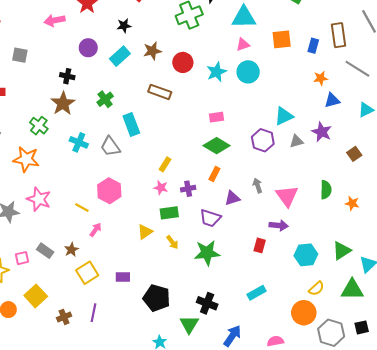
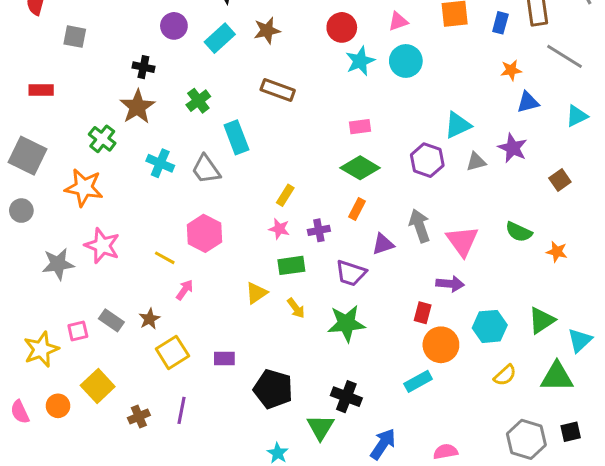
red circle: (183, 62) -> (342, 27), moved
gray arrow: (258, 185) -> (420, 226), size x1.5
green semicircle: (326, 190) -> (519, 232), turned 114
orange circle: (304, 313) -> (441, 345), moved

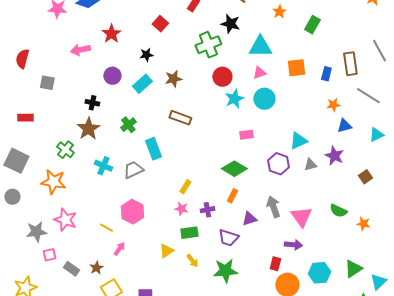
pink rectangle: (360, 127) -> (246, 135), moved
gray trapezoid: (206, 169) -> (133, 170), turned 100
pink square: (78, 331) -> (49, 255), moved

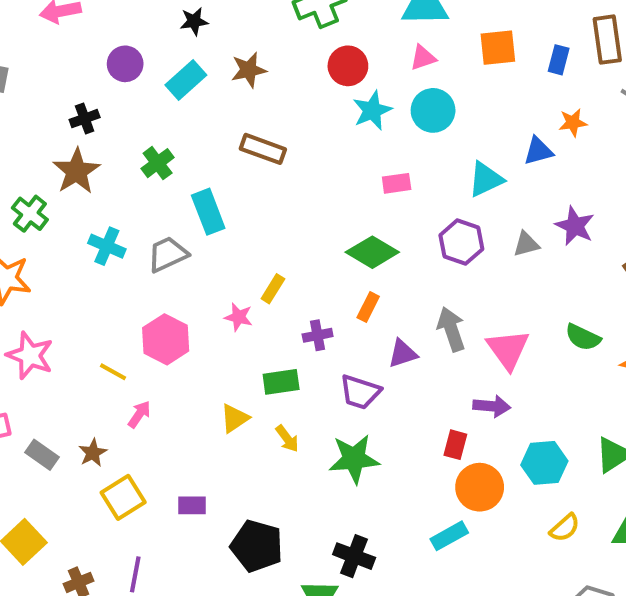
black cross: (92, 103) -> (85, 119), turned -32
blue triangle: (344, 126) -> (538, 151), moved
cyan triangle: (298, 141) -> (486, 179), moved
pink star: (181, 209) -> (239, 317), moved

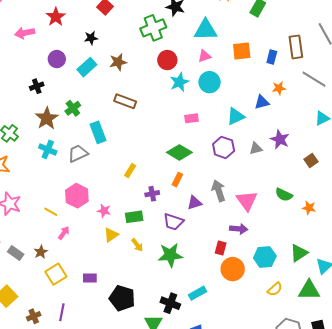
brown star: (76, 171) -> (47, 118), moved
pink star: (239, 317) -> (104, 211), moved
cyan rectangle: (449, 536) -> (197, 293), moved

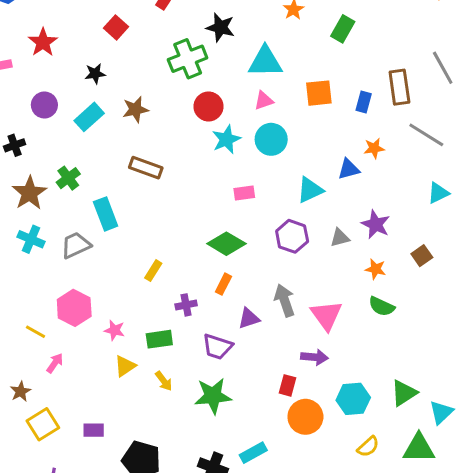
orange star: (309, 208) -> (376, 269), moved

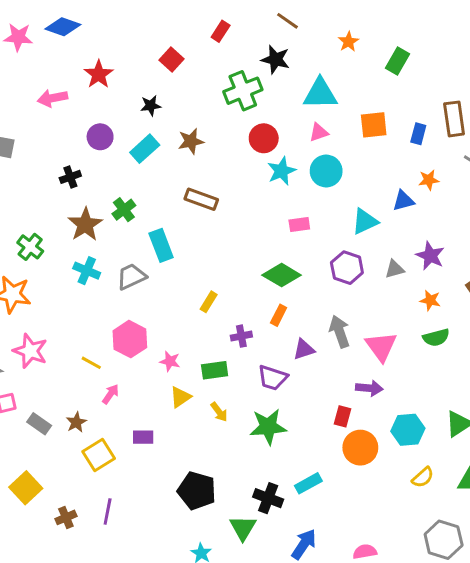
green semicircle: (382, 306) -> (436, 338), turned -40
purple rectangle: (94, 430) -> (143, 437), moved

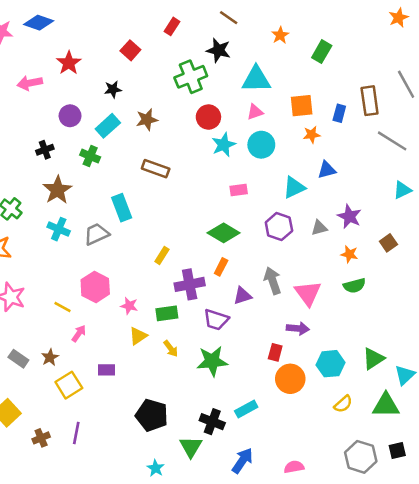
orange star: (429, 180) -> (312, 135), moved
green cross: (124, 210) -> (90, 156), moved, turned -30
purple cross: (241, 336) -> (190, 284), size x1.6

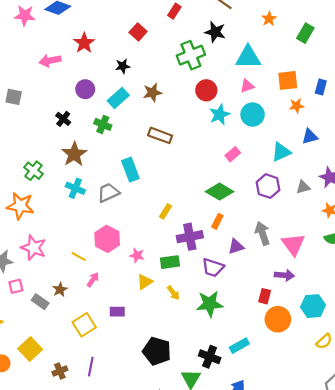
black cross: (45, 150) -> (63, 119), turned -32
pink rectangle: (239, 190) -> (233, 154), turned -32
brown star: (50, 357) -> (60, 290), moved

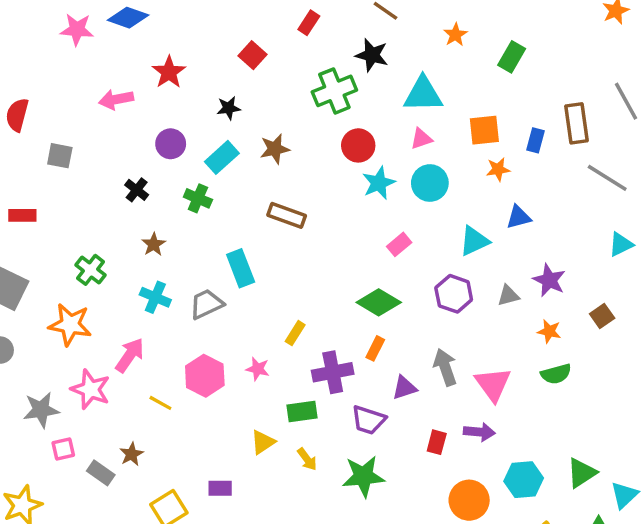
brown star: (74, 154) -> (154, 244), size x0.6
pink star: (137, 255) -> (258, 369), moved
pink arrow: (93, 280) -> (130, 355), moved, size x1.5
red rectangle: (265, 296) -> (437, 442), moved

